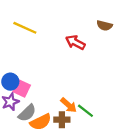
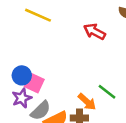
green line: (85, 111) -> (107, 92), moved

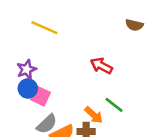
red arrow: (94, 32) -> (101, 66), moved
purple star: (22, 98) -> (27, 69), moved

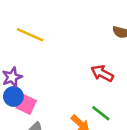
red arrow: (101, 66) -> (102, 73), moved

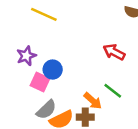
blue circle: (13, 96) -> (53, 70), moved

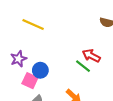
green line: (113, 91) -> (83, 66), moved

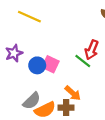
red arrow: (91, 56) -> (92, 50), turned -96
pink square: (30, 81) -> (51, 64), moved

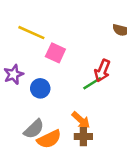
green line: (83, 61) -> (92, 83), turned -70
pink square: (51, 64) -> (55, 53), moved
brown cross: (66, 108) -> (83, 137), moved

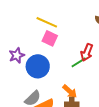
yellow line: (31, 33) -> (47, 22), moved
blue circle: (40, 88) -> (38, 66), size x1.5

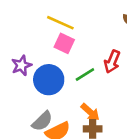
green line: (79, 62) -> (85, 75), moved

